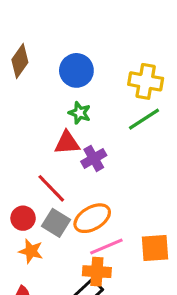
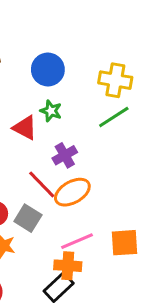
red triangle: (67, 143) -> (25, 128), moved, turned 32
red line: (51, 188) -> (42, 184), moved
orange ellipse: (92, 218) -> (72, 192), moved

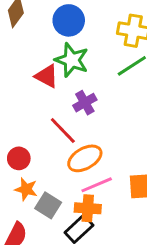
green star: (51, 111) -> (72, 60), size x1.6
orange ellipse: (72, 192) -> (85, 158), moved
gray square: (28, 218) -> (48, 205), moved

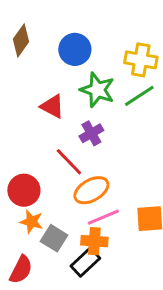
green star: (72, 60) -> (97, 90), moved
red circle: (19, 158) -> (24, 190), size x1.4

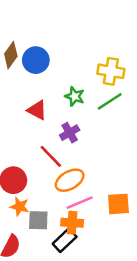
blue circle: (75, 49) -> (36, 60), moved
green star: (97, 90) -> (75, 96), size x0.7
gray square: (54, 238) -> (38, 220), turned -30

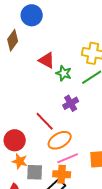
blue circle: (36, 60) -> (32, 15), moved
red triangle: (37, 110) -> (47, 60), moved
purple cross: (70, 133) -> (71, 103), moved

